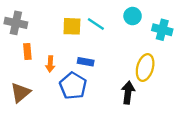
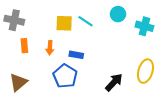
orange arrow: (50, 64) -> (50, 48), moved
yellow ellipse: (145, 67) -> (145, 71), moved
black arrow: (128, 93) -> (114, 82), turned 36

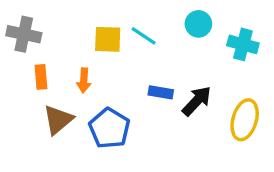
blue rectangle: (76, 55) -> (161, 92), moved
brown triangle: (18, 82) -> (58, 120), moved
black arrow: (114, 82) -> (197, 101), moved

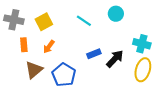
yellow square: (108, 39) -> (44, 22), moved, turned -30
cyan cross: (243, 44) -> (142, 44), moved
orange arrow: (84, 80) -> (49, 47), turned 32
blue rectangle: (161, 92) -> (94, 54), turned -32

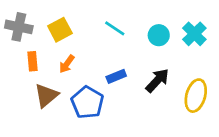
cyan circle: (116, 14) -> (159, 35), moved
cyan cross: (142, 44) -> (194, 34), moved, turned 30
blue rectangle: (94, 54) -> (116, 76), moved

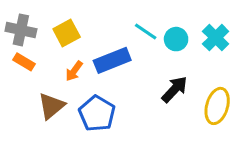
cyan line: (115, 28) -> (146, 31), moved
orange rectangle: (32, 61) -> (24, 62), moved, turned -54
blue rectangle: (116, 76) -> (112, 60), moved, size x1.6

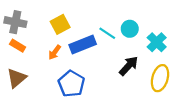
cyan line: (146, 31) -> (107, 33), moved
yellow square: (67, 33) -> (60, 24), moved
cyan cross: (216, 38) -> (157, 42), moved
brown triangle: (51, 106) -> (16, 78), moved

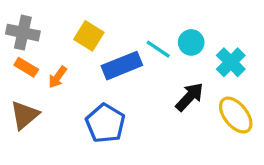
yellow square: (60, 24) -> (89, 36), turned -30
orange arrow: (55, 52) -> (58, 77), moved
yellow ellipse: (160, 78) -> (236, 115), turned -55

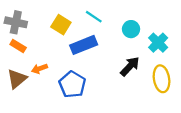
cyan line: (158, 49) -> (94, 17), moved
orange arrow: (58, 77) -> (40, 69), moved, turned 35
yellow ellipse: (236, 115) -> (162, 79), turned 30

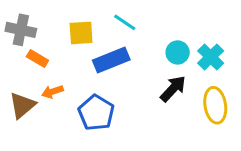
yellow square: (61, 25) -> (81, 33), turned -36
cyan circle: (131, 29) -> (178, 52), moved
orange rectangle: (18, 46) -> (37, 59), moved

